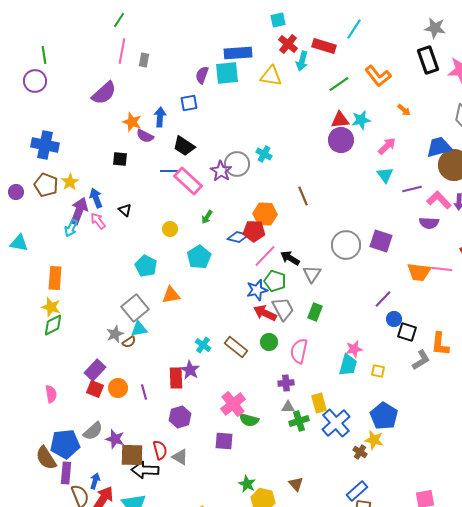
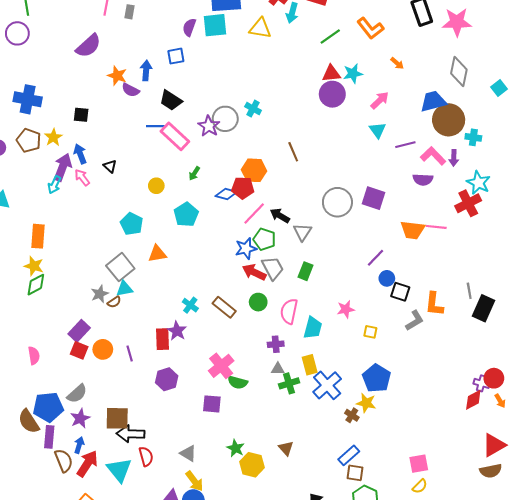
black square: (120, 159) -> (81, 115), moved
cyan trapezoid: (348, 365) -> (313, 328), moved
purple star: (115, 439) -> (80, 418), moved, turned 30
red semicircle: (160, 450) -> (146, 456), moved
gray triangle: (180, 457) -> (188, 453), moved

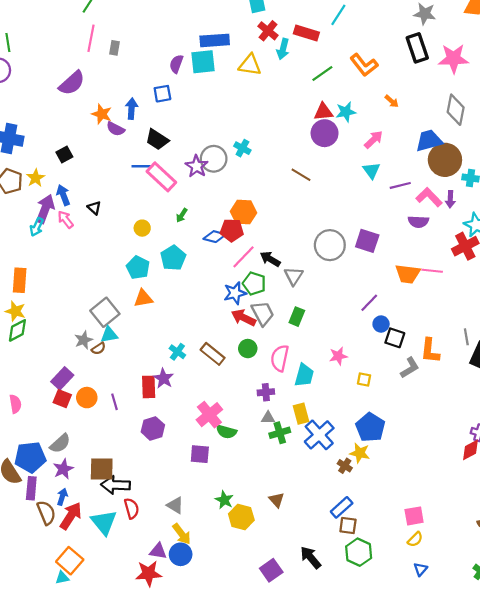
black square: (81, 115) -> (64, 154), turned -35
brown line: (293, 152) -> (301, 175), moved, turned -36
cyan pentagon: (132, 224) -> (138, 268), moved

